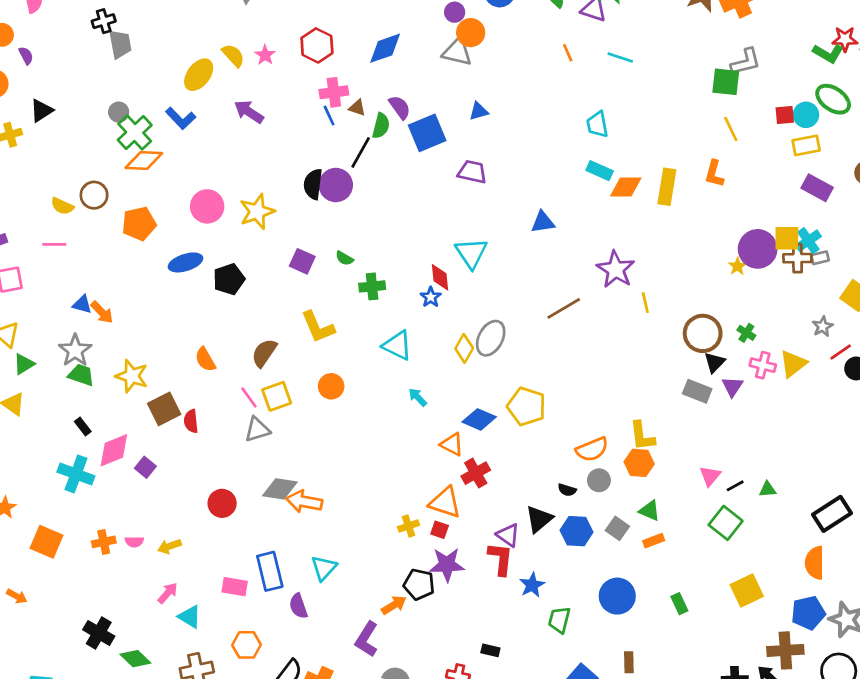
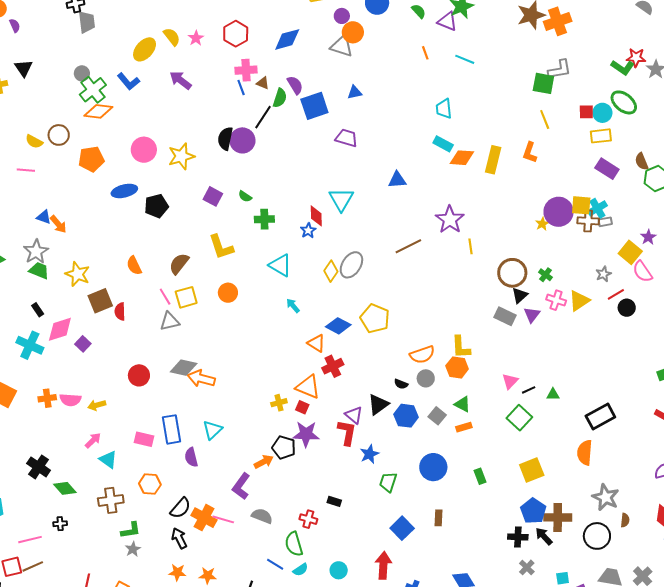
black triangle: (41, 111) -> (23, 68), turned -36
pink semicircle: (134, 542) -> (70, 400), size x1.5
blue pentagon: (808, 613) -> (533, 511), moved, turned -30

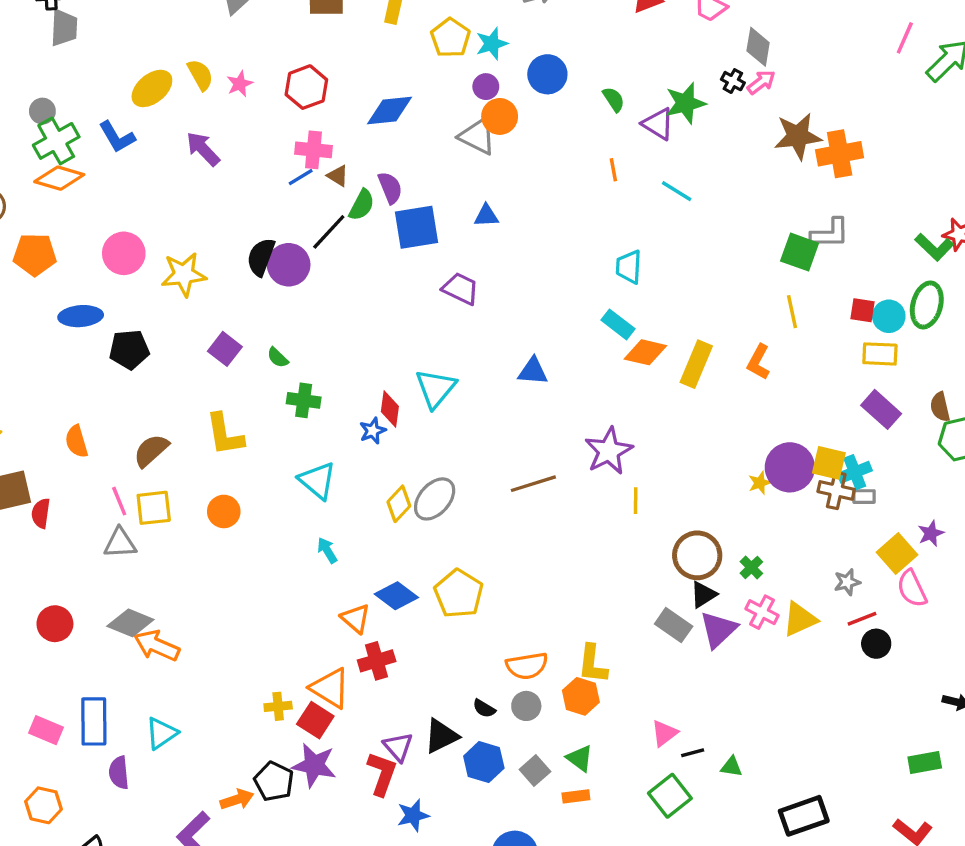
blue line: (241, 87) -> (301, 177), turned 70
green ellipse: (624, 102) -> (927, 305), turned 56
purple triangle: (532, 315) -> (718, 630), size x1.4
red square: (302, 407) -> (315, 720), size x1.5

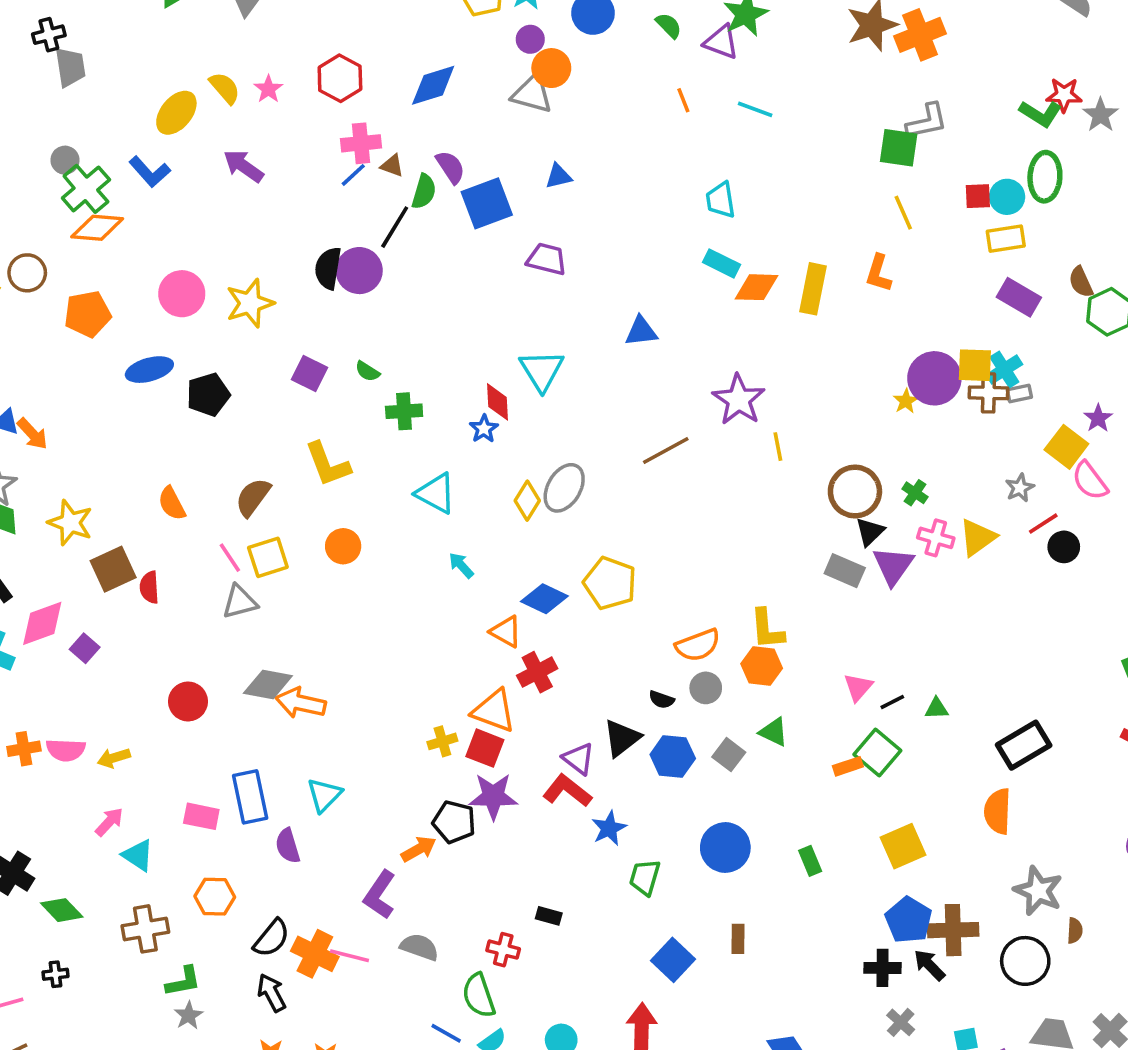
red L-shape: (382, 774) -> (567, 791), turned -60
orange rectangle: (576, 796) -> (848, 766), moved

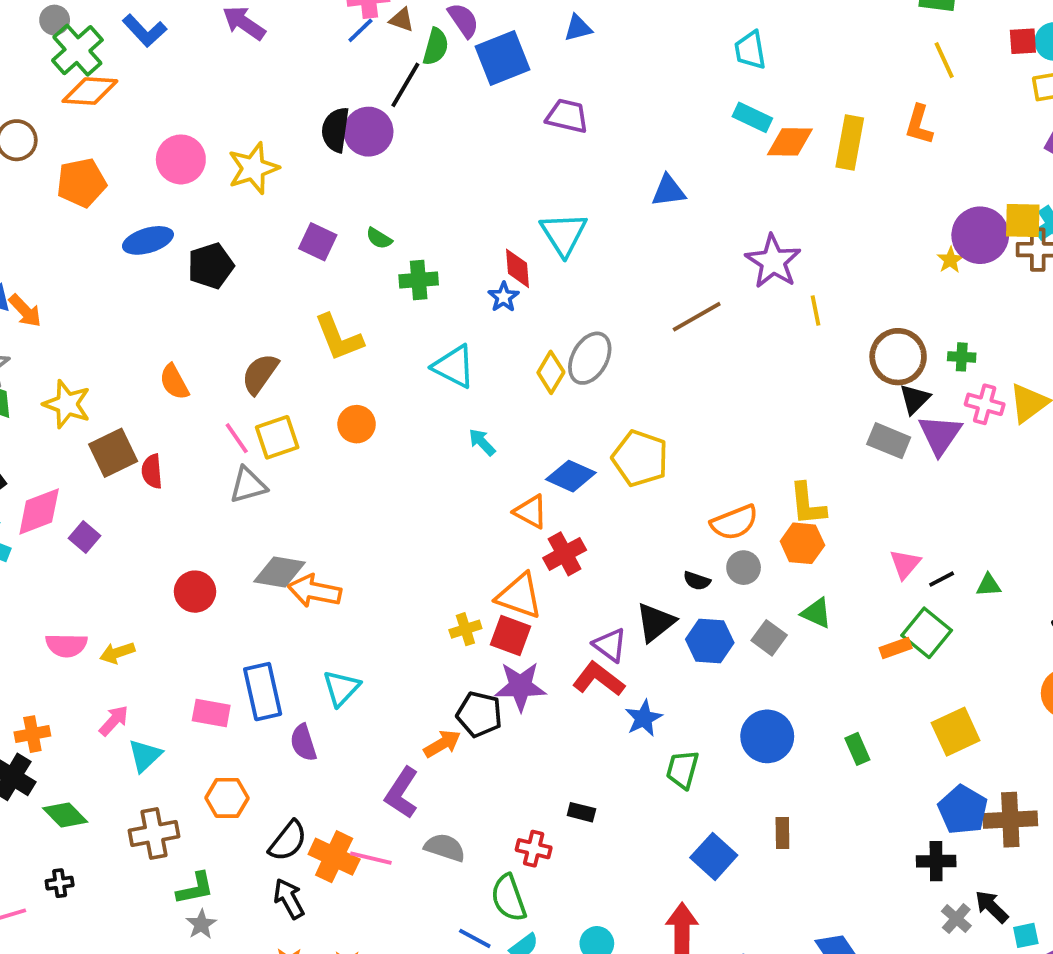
green cross: (915, 493) -> (962, 357), turned -30
orange cross: (24, 749) -> (32, 734), moved
cyan triangle: (138, 855) -> (145, 756), turned 44
black arrow: (929, 965) -> (992, 907), moved

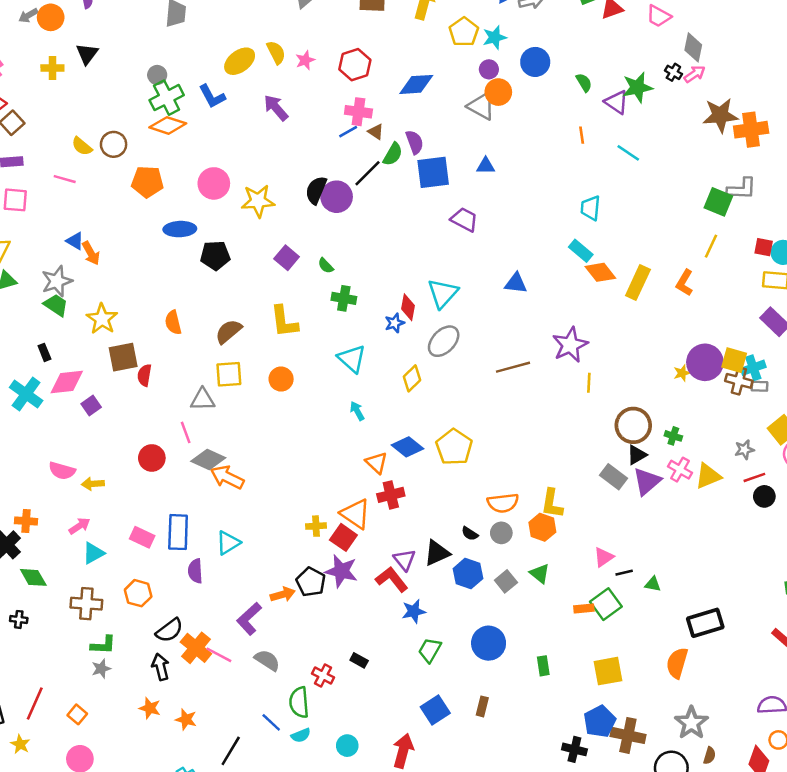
yellow line: (944, 60) -> (711, 246), turned 35
orange diamond: (790, 142) -> (600, 272), turned 36
gray ellipse: (590, 358) -> (444, 341), moved
pink line: (237, 438) -> (186, 432), moved

